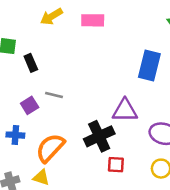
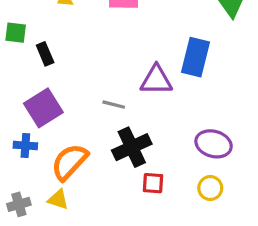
gray line: (54, 95) -> (114, 105), moved
purple square: (30, 105) -> (43, 108), size x1.6
purple triangle: (125, 111) -> (156, 80), moved

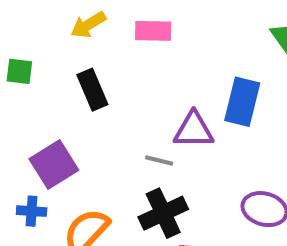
black rectangle: (45, 54) -> (92, 90), moved, size x1.4
gray line: (114, 105) -> (159, 160), moved

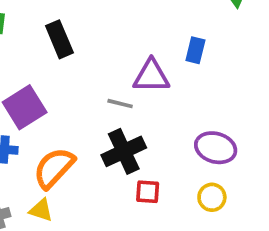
blue rectangle: (242, 102) -> (195, 50), size x0.6

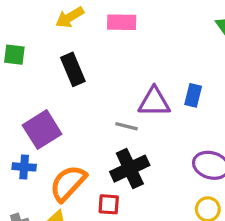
blue rectangle: (195, 50) -> (193, 95), moved
red square: (148, 192) -> (109, 204), moved

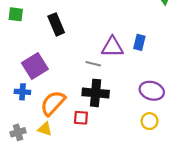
black cross: (130, 169) -> (96, 93), turned 30

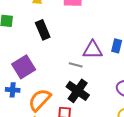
black cross: (96, 93) -> (78, 91), turned 30

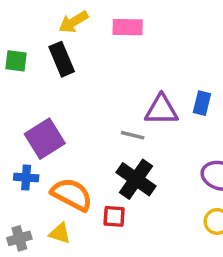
black rectangle: (43, 30) -> (62, 59), moved
orange semicircle: (40, 100) -> (72, 194), turned 75

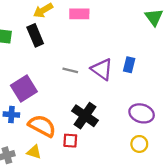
purple triangle: (161, 110) -> (102, 69), turned 35
gray line: (133, 135) -> (70, 70), moved

